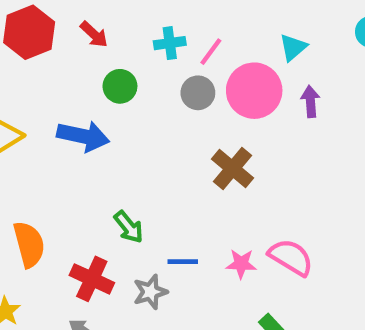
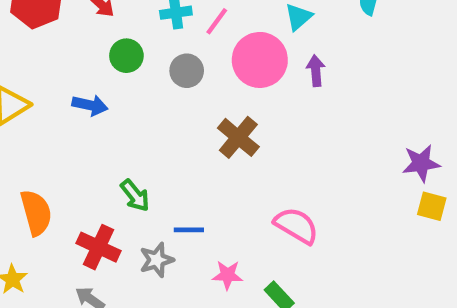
gray circle: (198, 93) -> (187, 71), moved
blue arrow: (83, 136) -> (90, 105), size x0.7
pink star: (241, 264) -> (228, 275), moved

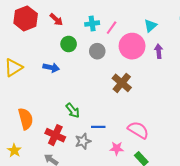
pink semicircle: (296, 226) -> (138, 130), moved

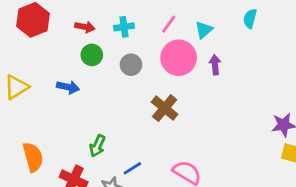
red arrow: (56, 19) -> (85, 27), moved, turned -32
pink line: (112, 28) -> (169, 24), moved
green arrow: (73, 111) -> (97, 146), turned 63
blue line: (98, 127) -> (132, 168), turned -32

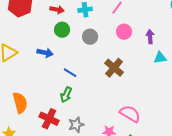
cyan triangle: (204, 30) -> (160, 58), moved, turned 32
pink circle: (179, 58) -> (124, 32), size x0.6
blue line: (132, 168) -> (70, 73), moved, turned 64

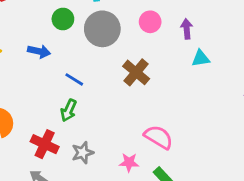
gray circle: (90, 37) -> (102, 29), size x1.6

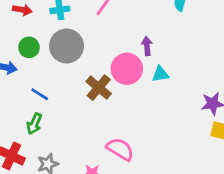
green circle: (63, 19) -> (29, 47), moved
pink circle: (150, 22) -> (127, 69), moved, size x1.5

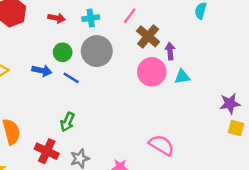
brown cross: (99, 88) -> (148, 36), moved
blue line: (40, 94) -> (71, 78), moved
pink semicircle: (120, 149) -> (162, 145), moved

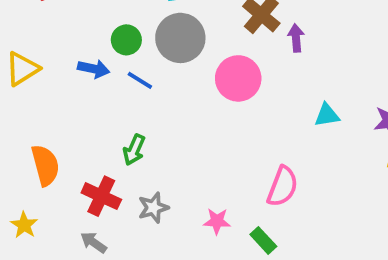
pink circle: (152, 72) -> (238, 78), moved
cyan triangle: (182, 77) -> (327, 115), moved
pink semicircle: (162, 145) -> (283, 186), turned 80

